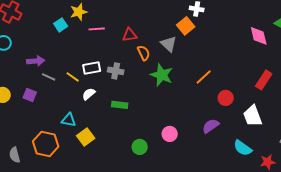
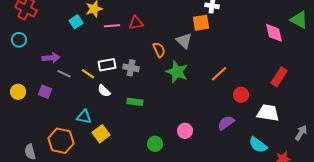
orange square: (186, 26) -> (201, 23), turned 30
red triangle: (130, 35) -> (136, 23), moved
white semicircle: (89, 94) -> (104, 91), turned -96
white trapezoid: (253, 116) -> (268, 113), turned 120

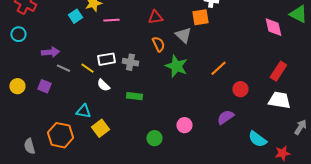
red triangle: (136, 23) -> (155, 17), moved
white trapezoid: (268, 113) -> (279, 100), moved

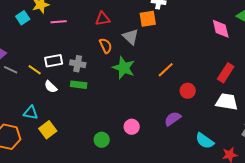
green rectangle: (134, 96) -> (79, 85), moved

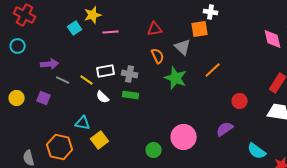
orange line: (166, 70) -> (213, 70), moved
pink circle: (132, 127) -> (184, 137), size x1.6

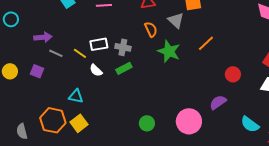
green rectangle: (131, 95) -> (124, 68), turned -35
pink circle: (184, 137) -> (189, 121), moved
yellow square: (100, 140) -> (79, 123), moved

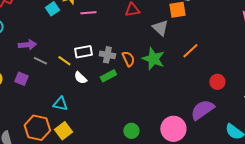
orange semicircle: (151, 29) -> (128, 59), moved
purple semicircle: (218, 102) -> (202, 110), size x1.4

